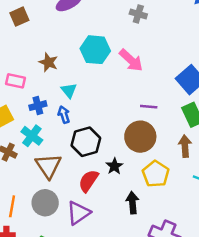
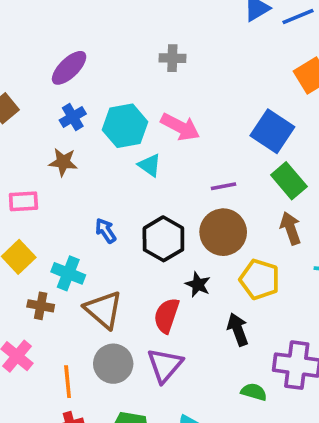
cyan triangle: (69, 90) -> (150, 165), moved
blue cross: (38, 106) -> (73, 117), moved
black hexagon: (86, 142) -> (163, 239), moved

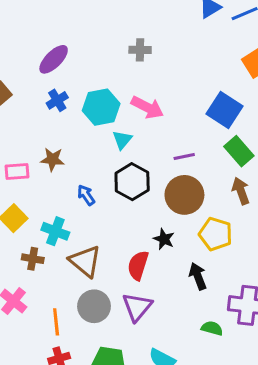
brown star: (63, 162) -> (52, 159), moved
cyan triangle: (150, 165) -> (122, 140), turned 35
black hexagon: (163, 239) -> (132, 182), moved

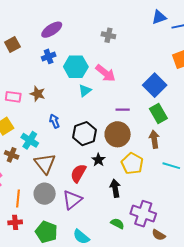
black hexagon: (132, 182) -> (84, 134), moved

